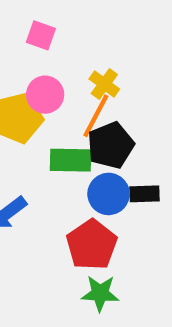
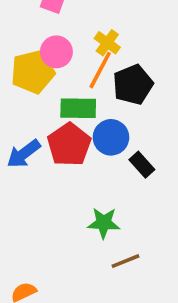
black pentagon: (111, 145) -> (133, 85), moved
black rectangle: (144, 194) -> (142, 165), moved, turned 50
red pentagon: (92, 245) -> (69, 145), moved

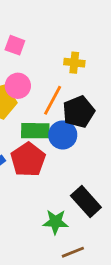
yellow cross: (107, 43) -> (74, 63), moved, turned -30
blue circle: (111, 137) -> (63, 135), moved
black rectangle: (142, 165) -> (86, 202), moved, size x1.5

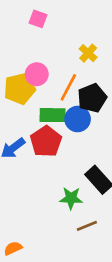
pink square: (15, 45) -> (38, 19), moved
yellow cross: (74, 63) -> (88, 53), turned 36

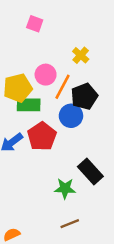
pink circle: (37, 74) -> (46, 75), moved
green rectangle: (53, 115) -> (29, 105), moved
brown line: (87, 226) -> (70, 224), moved

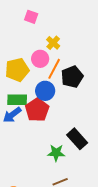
yellow cross: (81, 55) -> (53, 43), moved
green rectangle: (29, 105) -> (17, 100), moved
blue circle: (71, 116) -> (45, 91), moved

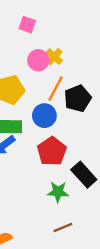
pink circle: (40, 59) -> (38, 60), moved
red pentagon: (37, 110) -> (52, 151), moved

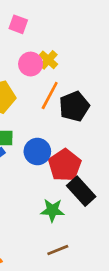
blue circle: (44, 116) -> (37, 152), moved
red pentagon: (52, 151) -> (65, 165), moved

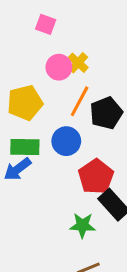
blue circle: (37, 152) -> (66, 141), moved

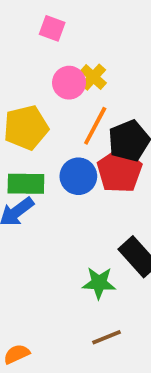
red pentagon: (96, 177) -> (120, 171), moved

